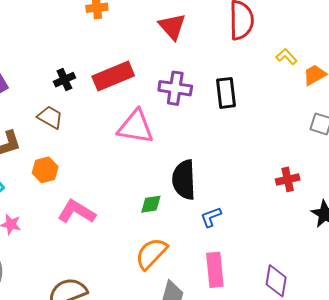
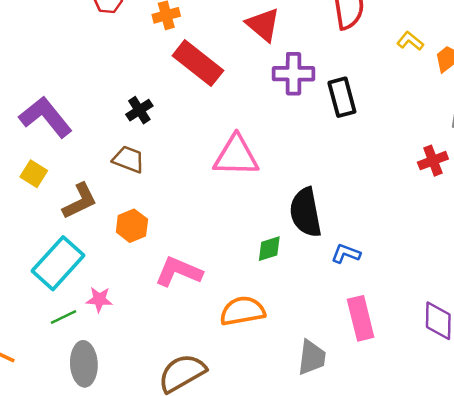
red rectangle: (113, 76) -> (198, 63), moved, turned 69
purple cross: (175, 88) -> (294, 74), moved
red cross: (288, 179) -> (433, 161), moved
blue L-shape: (211, 217) -> (346, 254), turned 50
orange semicircle: (151, 254) -> (242, 311), moved, turned 45

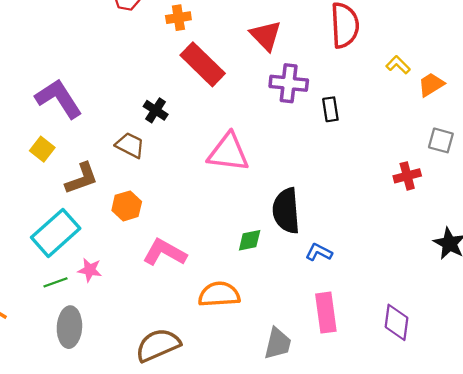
black rectangle: (342, 97) -> (330, 109), size x0.7
black cross: (139, 110) -> (156, 110), moved, turned -30

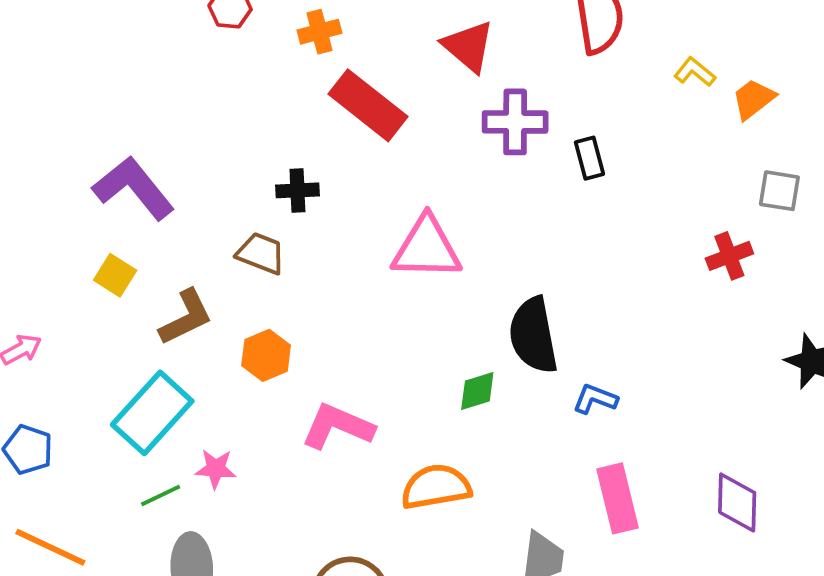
black cross: (156, 110) -> (297, 190), turned -30

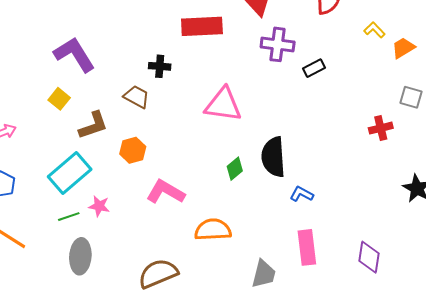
red rectangle: (368, 105) -> (202, 26), turned -48
black rectangle: (589, 158) -> (314, 68), turned 70
green diamond: (477, 391) -> (235, 169), moved, turned -30

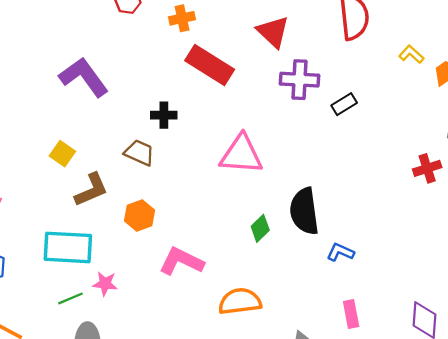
red rectangle: (202, 26) -> (210, 65), turned 39
purple L-shape: (74, 54) -> (84, 77), moved
yellow square: (59, 99) -> (62, 154), moved
cyan rectangle: (70, 173) -> (68, 247), turned 48
pink rectangle: (307, 247) -> (351, 314), size x0.7

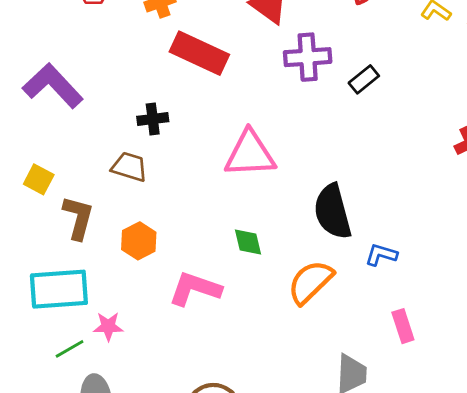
brown L-shape: (91, 190) -> (78, 218), turned -45
green diamond: (260, 228) -> (248, 242), moved, turned -52
orange semicircle: (240, 301) -> (310, 282), moved, turned -30

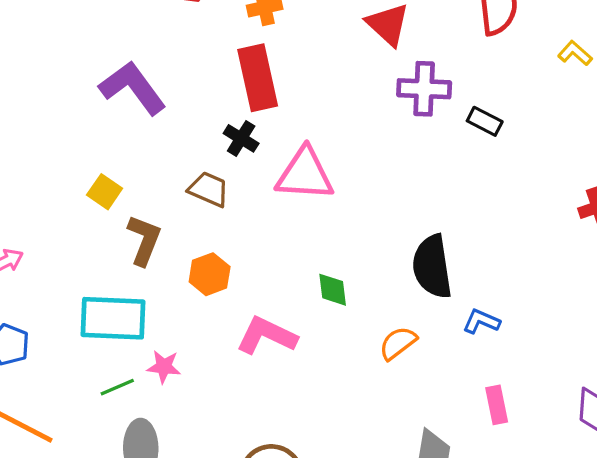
red rectangle: (199, 53) -> (258, 78), moved, turned 46
black rectangle: (364, 79) -> (485, 121), turned 60
black cross: (153, 119) -> (241, 138), turned 32
pink triangle: (250, 154) -> (305, 174), moved
orange semicircle: (310, 282) -> (398, 343), size x0.7

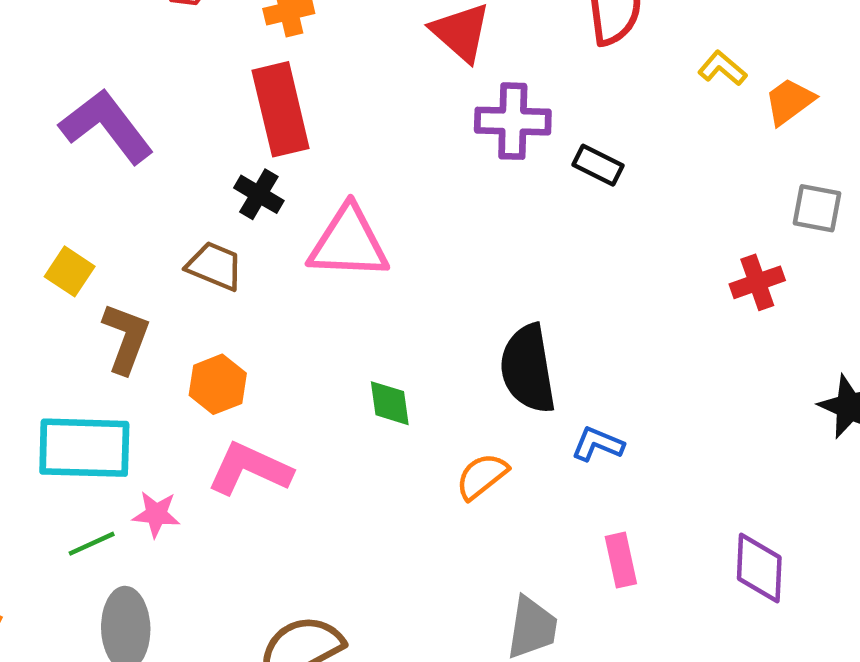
pink L-shape: (267, 336) -> (250, 469), moved

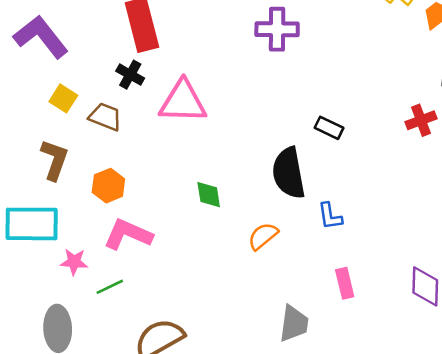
black rectangle: (598, 165) -> (329, 128), moved
yellow square: (70, 271) -> (63, 98), moved
blue L-shape: (598, 444) -> (330, 216), turned -120
green line: (92, 544) -> (110, 287), moved

